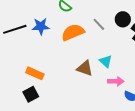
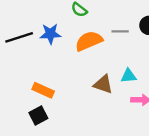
gray line: (99, 24) -> (120, 31), turned -48
cyan triangle: (106, 61) -> (129, 76), turned -48

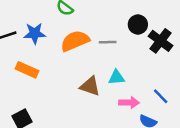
gray line: (120, 31) -> (108, 42), moved
orange rectangle: (43, 90) -> (27, 70), moved

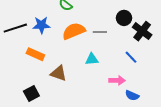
cyan triangle: (116, 77) -> (92, 59), moved
brown triangle: (90, 86) -> (59, 73), moved
blue line: (161, 96) -> (131, 57), moved

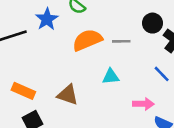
blue star: (41, 25) -> (47, 19), moved, turned -30
orange rectangle: (35, 54) -> (23, 91), moved

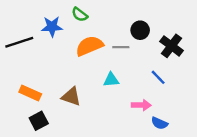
blue star: (47, 19) -> (52, 27), turned 30
black circle: (152, 23) -> (140, 30), moved

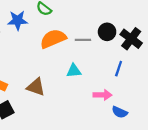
black circle: (140, 30) -> (107, 32), moved
blue line: (158, 77) -> (119, 69), turned 63

